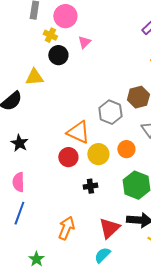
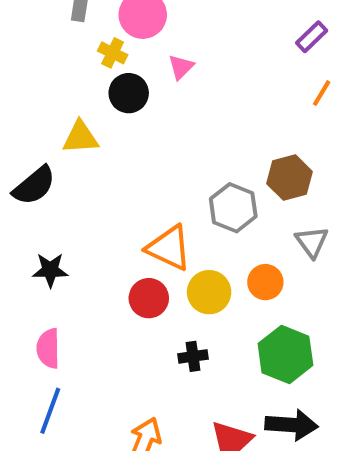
black star: (19, 143) -> (50, 270), turned -30

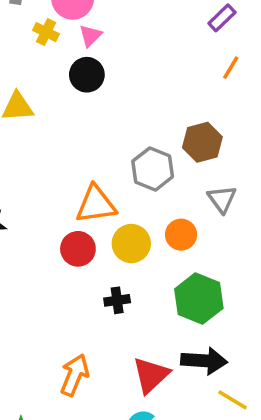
pink triangle: (181, 67) -> (90, 36), moved
black circle: (129, 93) -> (87, 75), moved
orange triangle: (169, 248) -> (96, 204), turned -33

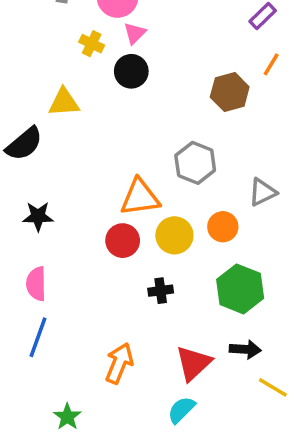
yellow cross: (46, 32) -> (92, 44), moved
brown hexagon: (202, 142) -> (230, 92), moved
gray triangle: (222, 199) -> (263, 192), turned 40
black arrow: (204, 361) -> (245, 349), size x0.7

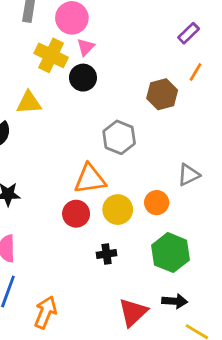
yellow cross: (92, 44) -> (51, 55), size x1.6
gray hexagon: (195, 163) -> (119, 137), moved
orange arrow: (119, 363) -> (45, 312), moved

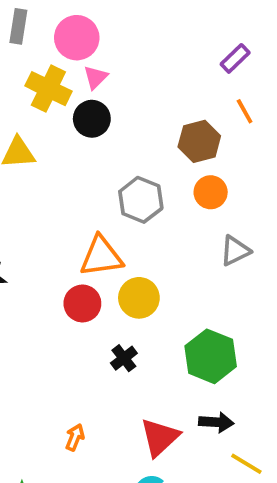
orange line: (195, 72) -> (245, 111), turned -60
orange circle: (157, 203) -> (211, 192), moved
black cross: (107, 254) -> (124, 358), turned -30
orange arrow: (45, 312) -> (75, 437), moved, size x0.6

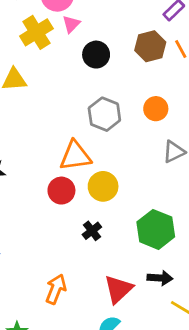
yellow cross: (48, 89) -> (36, 32), turned 32
black circle: (92, 119) -> (96, 55), moved
brown hexagon: (199, 141) -> (150, 46), moved
orange arrow: (75, 437) -> (56, 289), size x1.5

